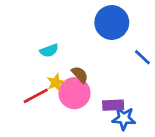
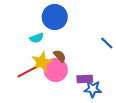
blue circle: (112, 23) -> (55, 17), moved
yellow star: (56, 82) -> (42, 62), size x1.5

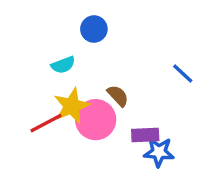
blue circle: (55, 17) -> (94, 29), size x0.6
brown semicircle: (60, 56) -> (118, 96), moved

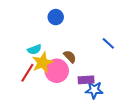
cyan semicircle: (63, 65) -> (34, 49), moved
red line: (46, 123) -> (27, 73), turned -30

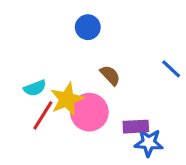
cyan semicircle: (34, 49) -> (35, 88), moved
brown semicircle: (70, 57) -> (110, 75), moved

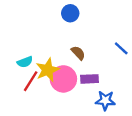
blue circle: (88, 27) -> (70, 13), moved
purple rectangle: (136, 127) -> (89, 79), moved

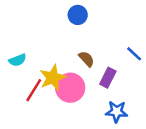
cyan semicircle: (25, 62) -> (17, 60), moved
purple rectangle: (89, 79) -> (108, 78), moved, turned -60

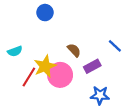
blue circle: (78, 15) -> (45, 13), moved
purple rectangle: (108, 78) -> (92, 66), turned 35

